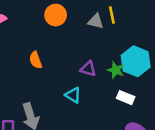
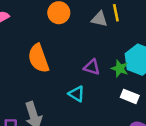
orange semicircle: (36, 60) -> (39, 58), size x1.6

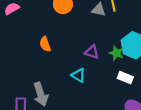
orange semicircle: (39, 58) -> (45, 44), size x0.6

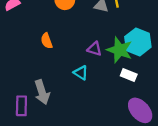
green star: (116, 53) -> (120, 50), size x1.6

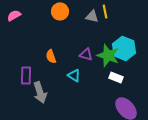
orange semicircle: (47, 41) -> (51, 56), moved
purple rectangle: (21, 106) -> (26, 75), moved

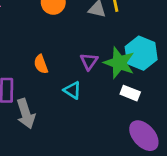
purple triangle: (86, 54) -> (89, 61), turned 48

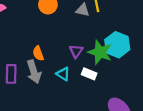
white rectangle: (130, 93) -> (89, 74), moved
gray arrow: (26, 114) -> (34, 72), moved

